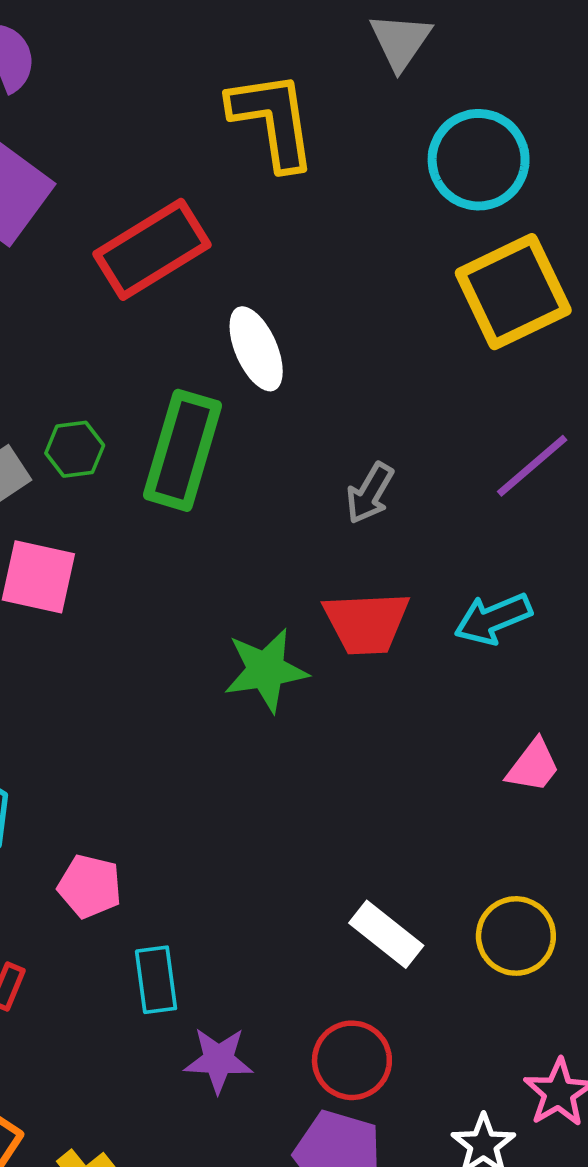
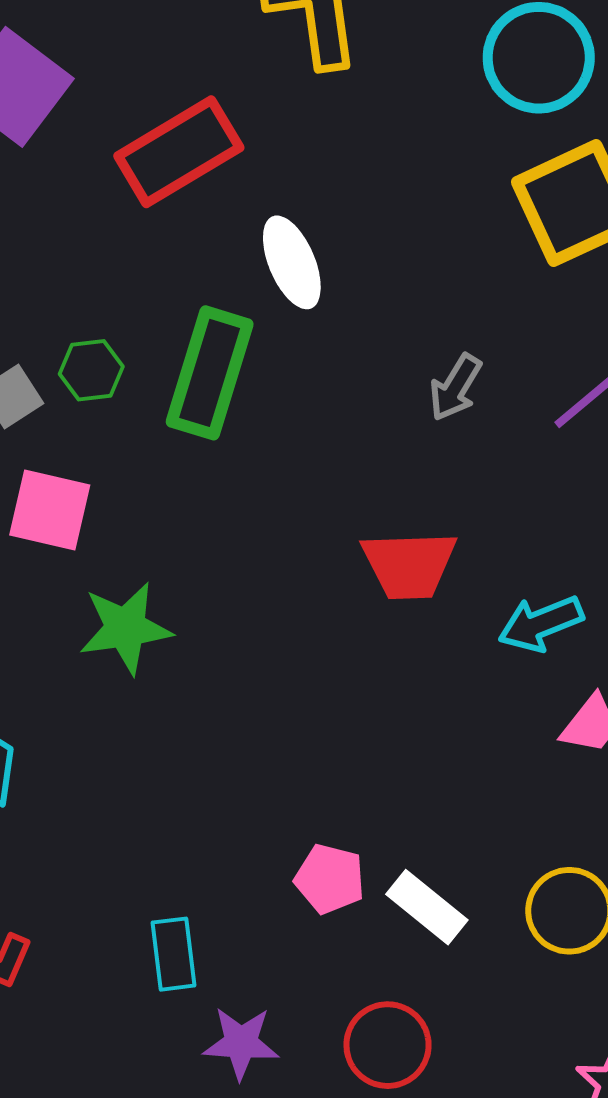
gray arrow: (370, 493) -> (455, 387), moved
cyan arrow: (493, 619) -> (541, 623), moved
green star: (266, 670) -> (126, 628), moved
pink pentagon: (90, 886) -> (330, 879), moved

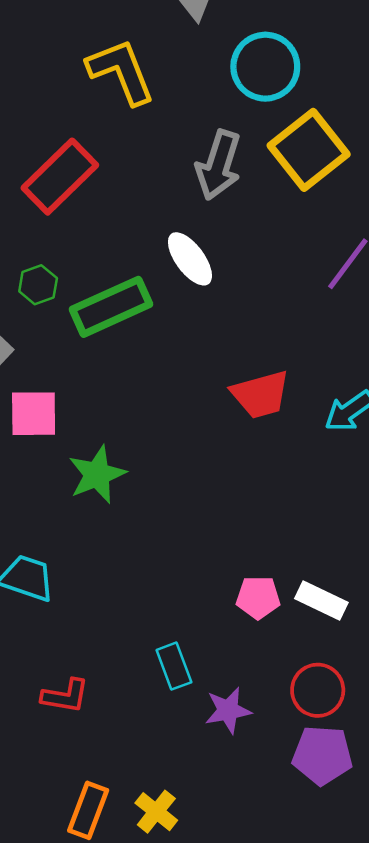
white ellipse: (292, 262) -> (190, 259), moved
green hexagon: (91, 370) -> (38, 285), moved
green rectangle: (210, 373) -> (111, 307), turned 62
gray arrow: (455, 387) -> (218, 165), moved, size x1.6

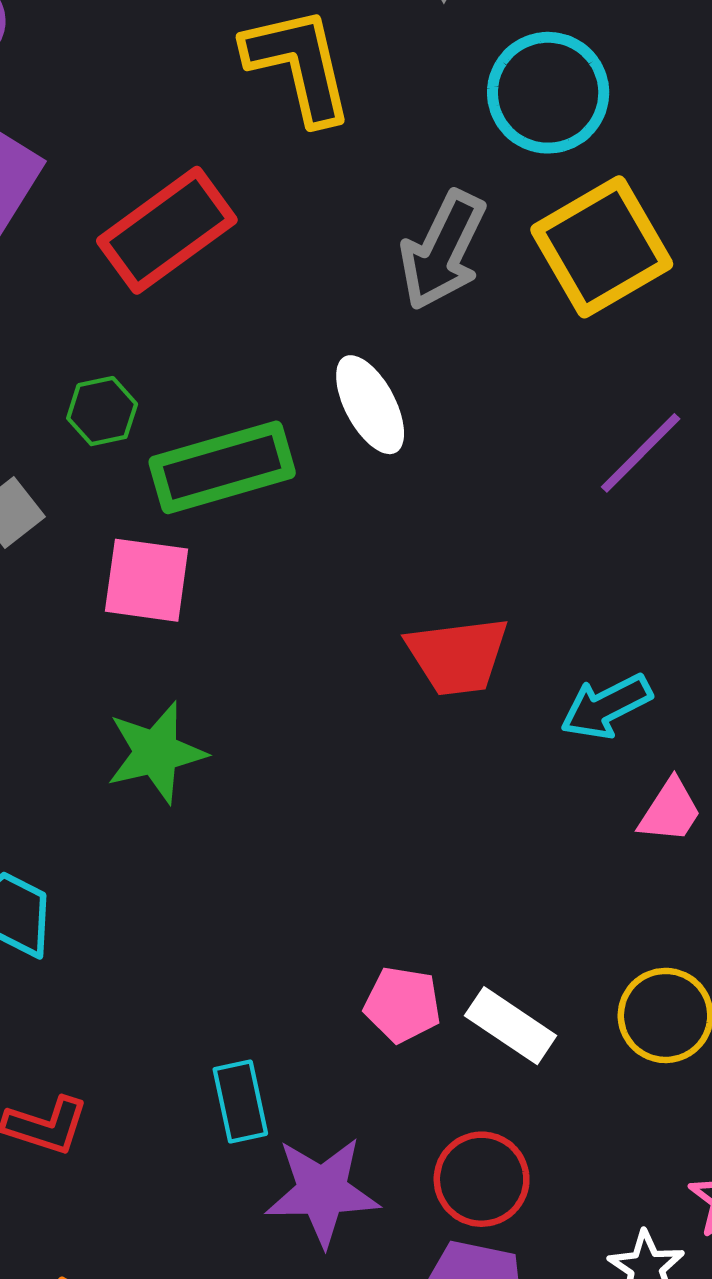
pink square: (34, 414) -> (147, 580), moved
purple star: (228, 710) -> (322, 1191), size x1.4

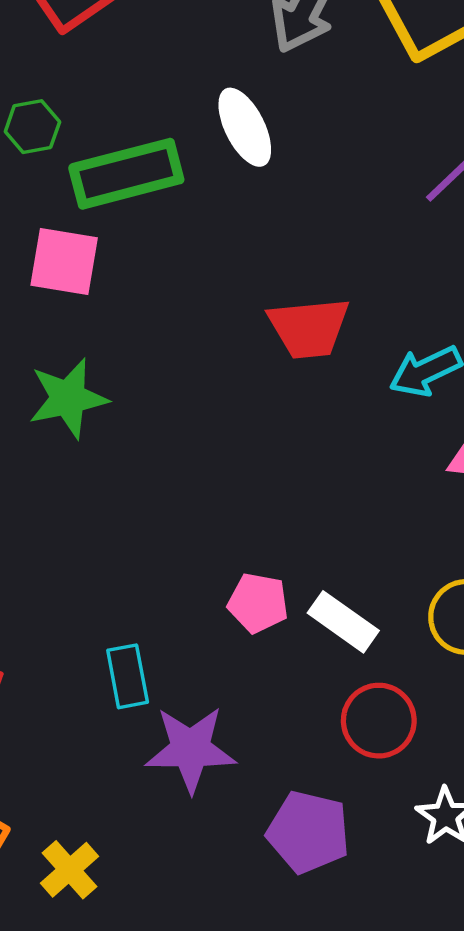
red circle: (482, 1179) -> (379, 721), moved

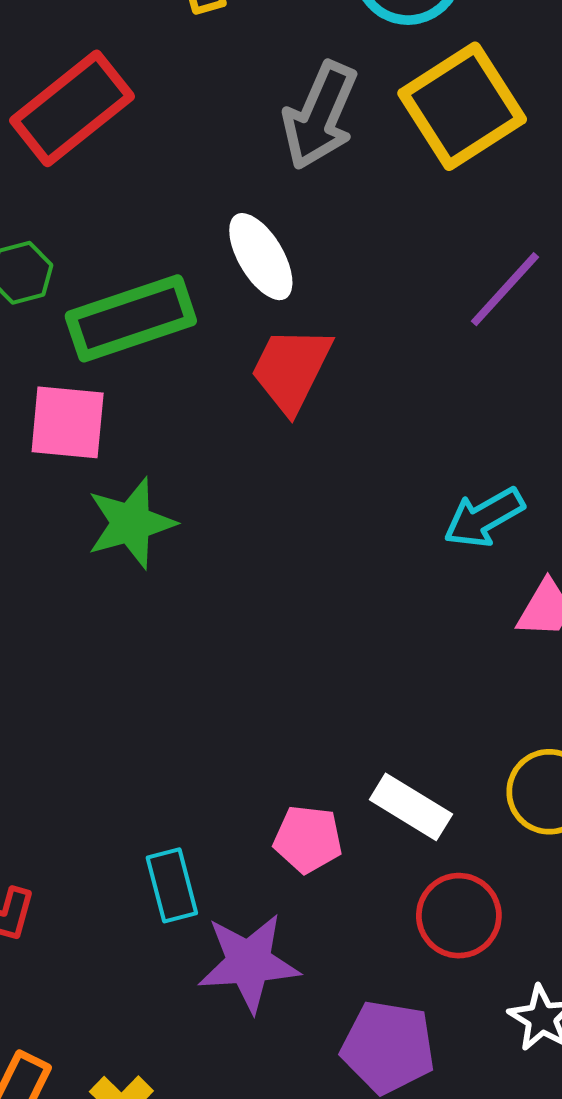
red trapezoid: (309, 328) -> (291, 369), moved, turned 126
green star: (68, 398) -> (131, 523), moved
pink pentagon: (258, 603) -> (308, 839), moved

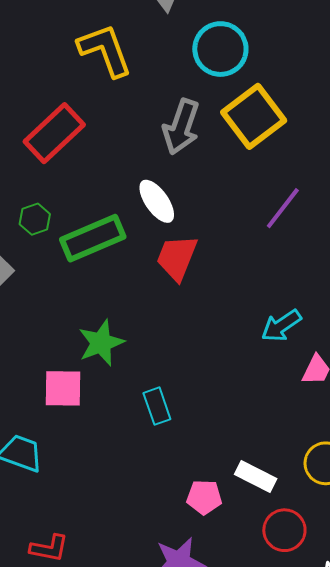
pink square: (68, 422) -> (63, 388), moved
cyan rectangle: (172, 885) -> (157, 406), moved

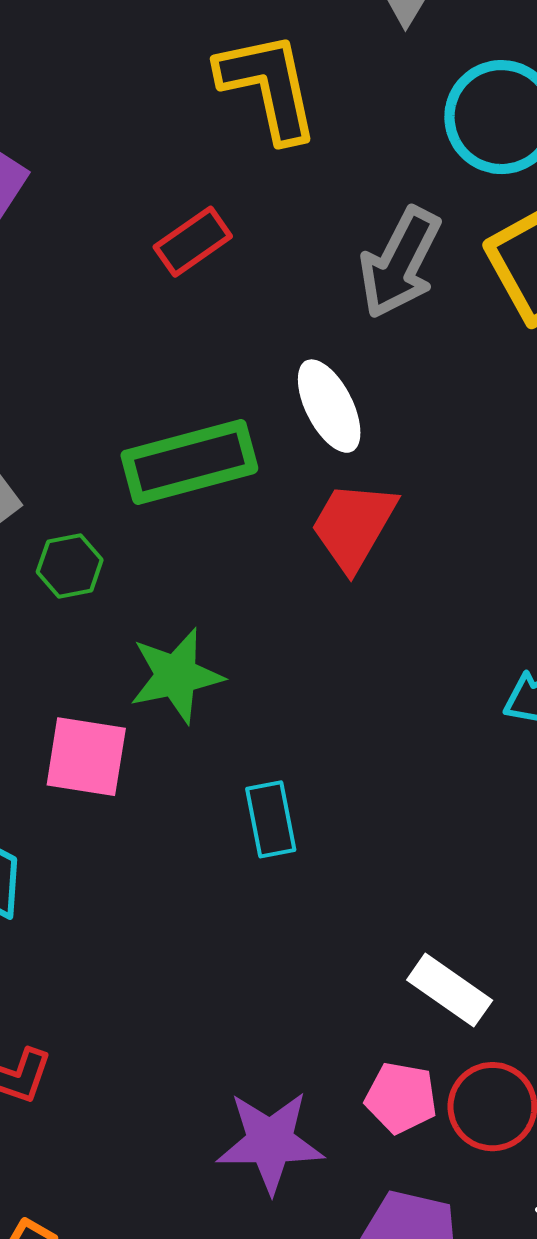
red rectangle: (54, 133) -> (193, 242), moved, size x0.6
green hexagon: (35, 219) -> (70, 566), moved
pink pentagon: (204, 497) -> (401, 1098), moved

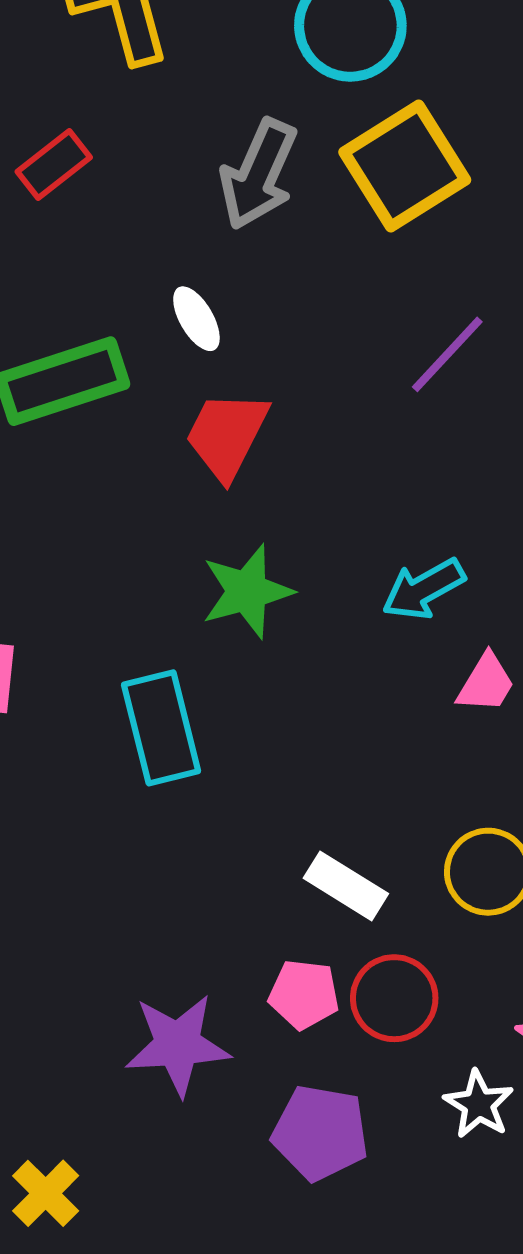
white ellipse: (329, 406) -> (196, 319), size x0.7
green star: (176, 676) -> (247, 591), moved
cyan rectangle: (271, 819) -> (161, 728), size x1.5

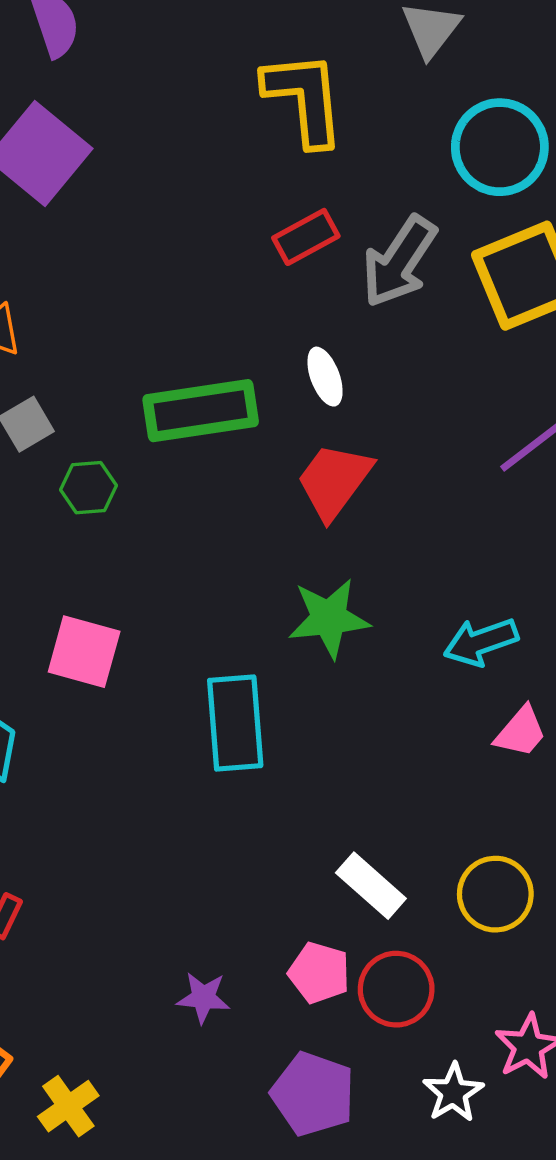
red rectangle: (54, 165) -> (306, 237), moved
purple star: (178, 1045) -> (203, 998), size x0.6

